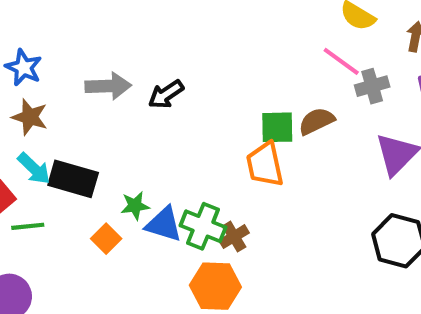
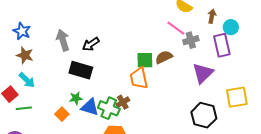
gray arrow: (108, 86) -> (63, 40), turned -105
black rectangle: (73, 179) -> (81, 70), moved
brown cross: (234, 237) -> (123, 102), moved

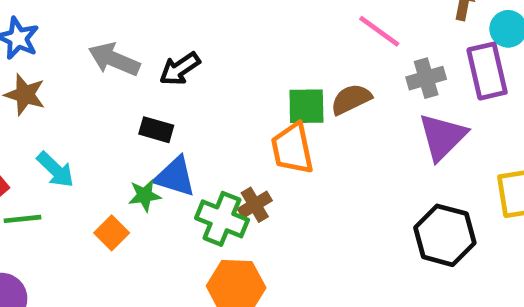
gray arrow: (63, 40) -> (114, 59), turned -50
gray cross: (191, 40) -> (426, 78), moved
black rectangle: (81, 70) -> (156, 130), size x0.6
cyan arrow: (27, 80) -> (55, 170), moved
blue triangle: (90, 107) -> (175, 177), moved

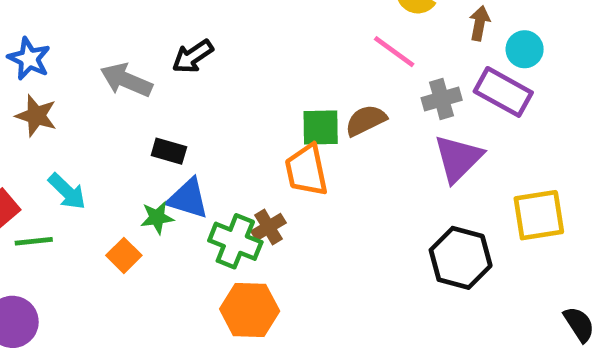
black arrow: (180, 69) -> (193, 56), moved
purple rectangle: (487, 71) -> (503, 92), turned -48

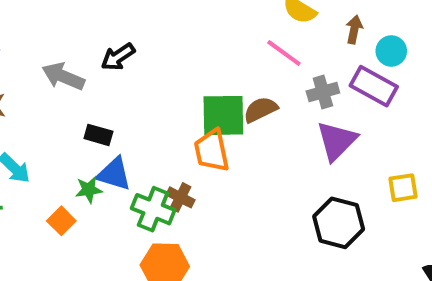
green square: (321, 127) -> (223, 115), size x1.4
yellow square: (539, 215) -> (403, 188), size x0.7
brown cross: (269, 227) -> (180, 197), turned -32

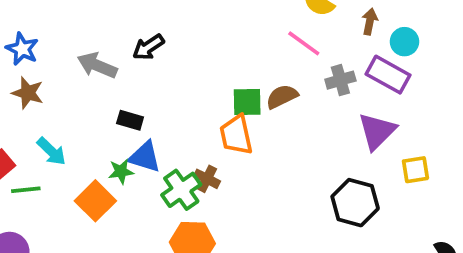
green square: (223, 115) -> (247, 102), size x0.7
purple triangle: (337, 141) -> (377, 131), moved
green cross: (153, 209) -> (181, 190), turned 33
orange square: (61, 221) -> (95, 201), size x1.5

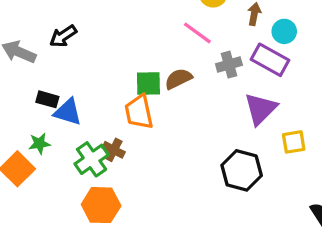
blue triangle: (145, 157) -> (68, 112), moved

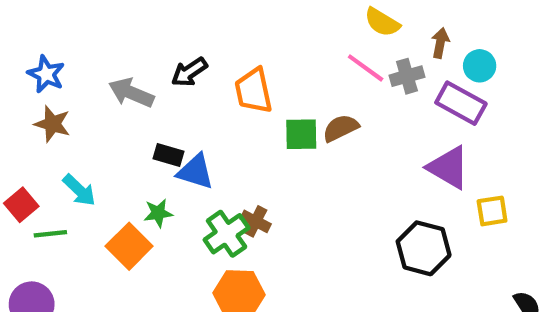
gray cross: (229, 65) -> (407, 76), moved
purple triangle: (261, 109) -> (448, 167), turned -45
orange trapezoid: (139, 112) -> (254, 91), moved

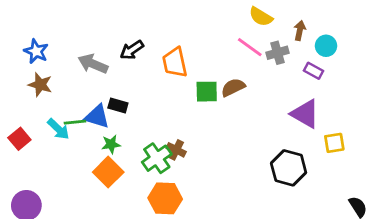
purple rectangle: (461, 103) -> (314, 71), size x0.6
blue triangle: (195, 172) -> (97, 117), moved
green line: (50, 234) -> (75, 122), moved
orange square: (129, 246) -> (108, 172), moved

